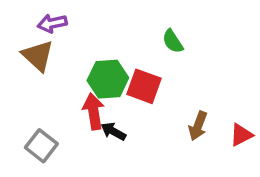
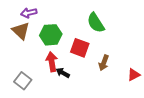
green semicircle: (173, 41) -> (96, 23), size x1.5
green hexagon: (108, 79) -> (51, 35), moved
brown arrow: (198, 126) -> (104, 63), moved

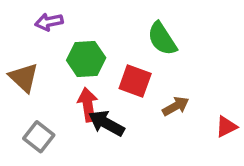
brown triangle: (21, 31) -> (24, 78), moved
brown arrow: (104, 63) -> (176, 106), turned -140
black arrow: (63, 73) -> (106, 123), size x1.5

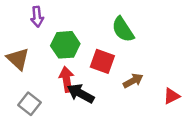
purple arrow: (49, 22) -> (37, 17), turned -84

